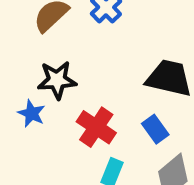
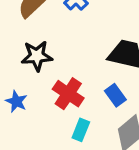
blue star: (31, 113) -> (16, 102), moved

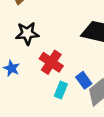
blue rectangle: (115, 95) -> (84, 80), moved

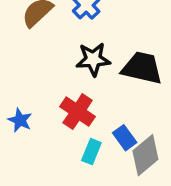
black star: (27, 33) -> (93, 59), moved

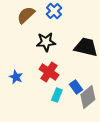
black star: (93, 59) -> (46, 42), moved

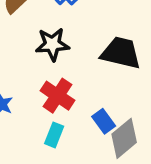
cyan rectangle: (57, 95) -> (54, 135), moved

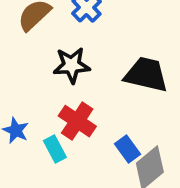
cyan rectangle: (54, 135) -> (55, 149), moved, turned -50

